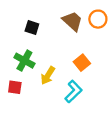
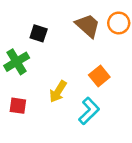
green cross: (24, 61) -> (17, 62), moved, turned 30

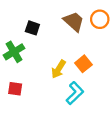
yellow arrow: (58, 92) -> (59, 69), moved

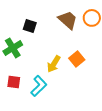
cyan L-shape: (75, 93) -> (39, 86), moved

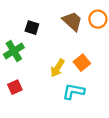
red square: (14, 82) -> (15, 87), turned -32
cyan L-shape: (39, 86) -> (73, 91), moved, turned -125

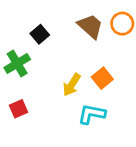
black square: (32, 28) -> (40, 34), turned 32

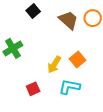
black square: (40, 34) -> (33, 11), moved
red square: (18, 109) -> (33, 89), moved

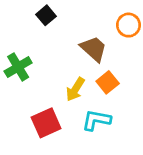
brown trapezoid: (68, 20) -> (94, 49), moved
red square: (33, 89) -> (46, 123), size x1.5

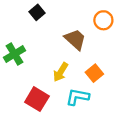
orange square: (108, 82) -> (94, 73), moved
red square: (46, 123) -> (37, 99), turned -35

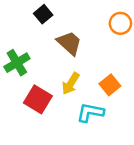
brown trapezoid: (75, 39) -> (69, 43), moved
red square: (37, 99) -> (38, 99), moved

